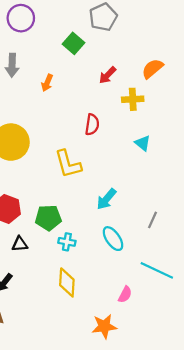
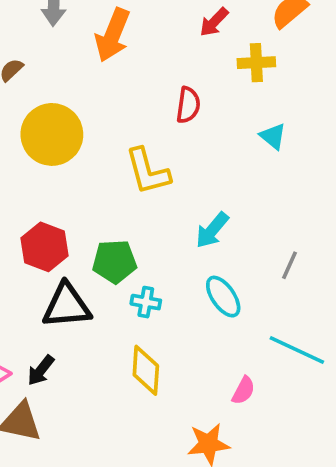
orange arrow: (47, 83) -> (113, 35), size x1.8
black triangle: (20, 244) -> (67, 306), size x1.8

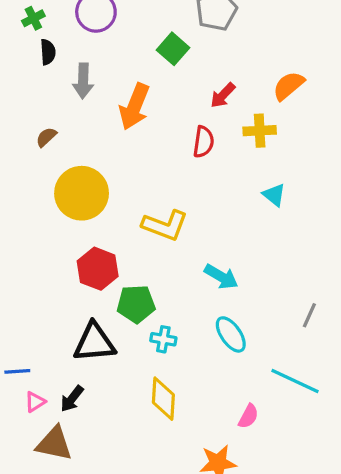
red semicircle: (188, 105) -> (203, 142), moved
yellow L-shape: (148, 171) -> (165, 225), turned -54
cyan arrow: (212, 230) -> (221, 277), turned -100
red hexagon: (45, 247) -> (98, 269), moved
gray line: (289, 265) -> (309, 315), moved

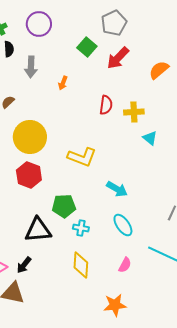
red arrow: (223, 95) -> (118, 58), moved, size x1.4
orange arrow: (134, 107) -> (63, 83), size x0.5
yellow cross: (260, 131) -> (134, 112), moved
red hexagon: (98, 269) -> (29, 175), moved
pink semicircle: (248, 416) -> (125, 265), moved

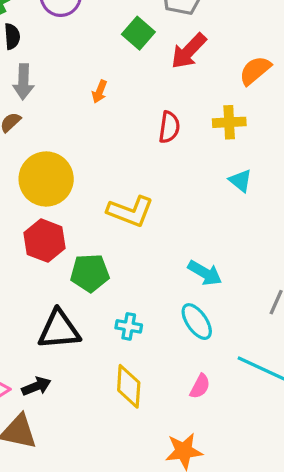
gray arrow: (31, 67) -> (23, 82), moved
yellow cross: (134, 112) -> (229, 122), moved
cyan arrow: (117, 189) -> (205, 273), moved
green pentagon: (64, 206) -> (90, 273), moved
black arrow: (24, 265) -> (36, 386), turned -150

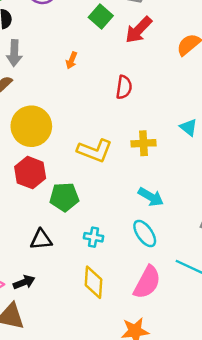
yellow cross: (229, 122) -> (143, 143), moved
cyan triangle: (240, 181) -> (189, 127), moved
black triangle: (59, 330) -> (41, 240), size x0.7
pink semicircle: (200, 386) -> (147, 282), size x1.8

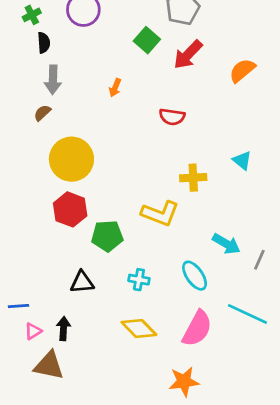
red semicircle: (124, 87) -> (172, 117), turned 90
yellow L-shape: (95, 151) -> (160, 213), moved
cyan arrow: (151, 197) -> (226, 244), moved
black arrow: (24, 282) -> (64, 329), turned -65
yellow diamond: (93, 282) -> (139, 329), turned -48

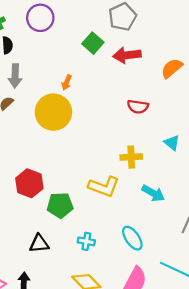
red arrow: (188, 55) -> (127, 55), turned 40
red semicircle: (172, 117) -> (138, 107), moved
yellow circle: (71, 159) -> (53, 112), moved
cyan arrow: (226, 244) -> (153, 193), moved

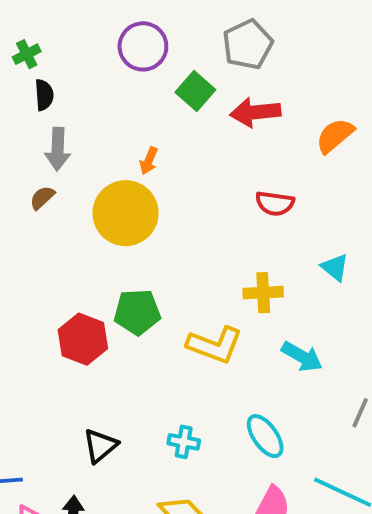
purple circle: (40, 18) -> (143, 46), moved
green pentagon: (60, 205) -> (137, 312), moved
black triangle: (39, 244) -> (100, 446), turned -35

